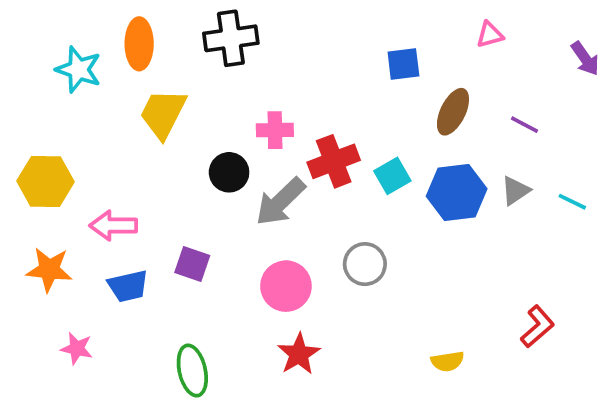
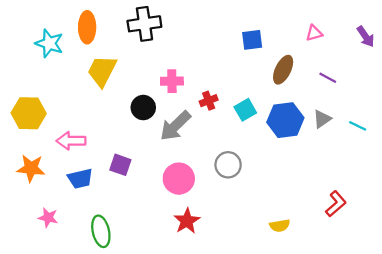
pink triangle: (490, 35) -> (314, 33), moved
red cross: (334, 161) -> (209, 101), size x0.6
green ellipse: (192, 371) -> (101, 231), moved

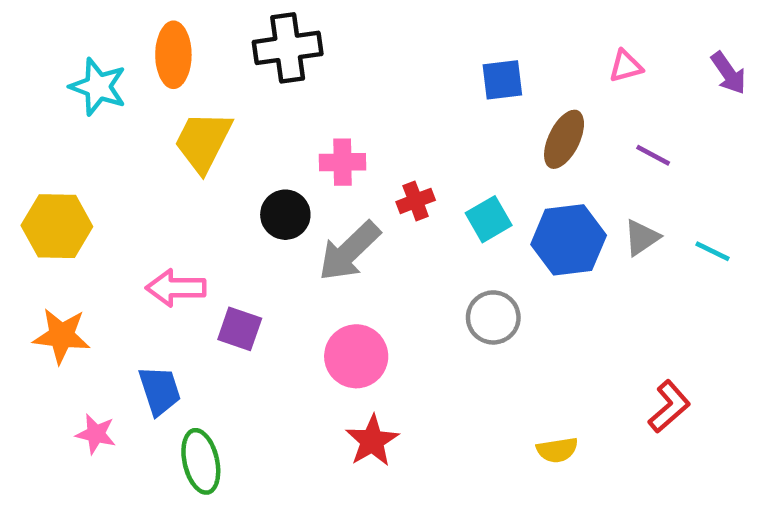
pink arrow: (71, 141) -> (176, 288), moved
gray circle: (228, 165) -> (493, 317), moved
blue trapezoid: (80, 179) -> (160, 391), moved, turned -95

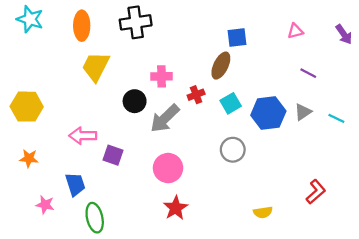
cyan star: (98, 87) -> (30, 19), moved
brown ellipse: (564, 139) -> (221, 66), moved
orange star: (61, 336) -> (29, 158), size x0.7

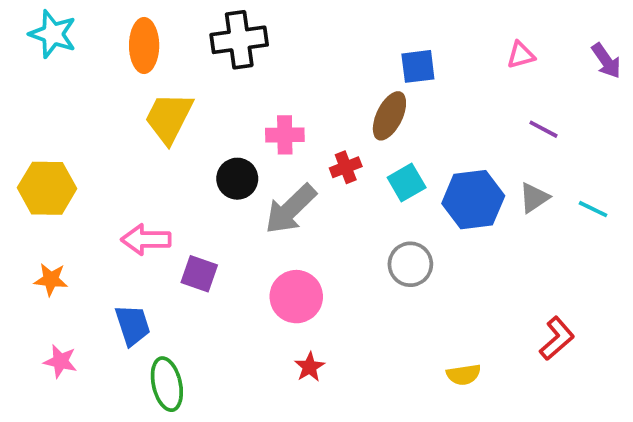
pink star: (45, 205) -> (60, 361), moved
red star: (176, 208) -> (310, 367), size x0.7

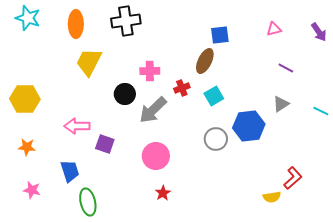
blue hexagon: (473, 200) -> (249, 126), moved
cyan line: (593, 209) -> (321, 111), moved
yellow semicircle: (464, 375) -> (272, 197), moved

